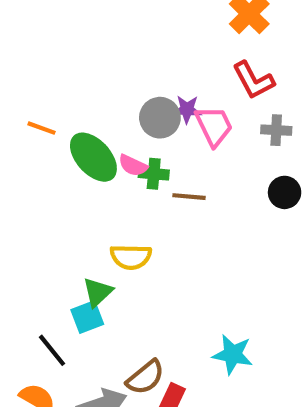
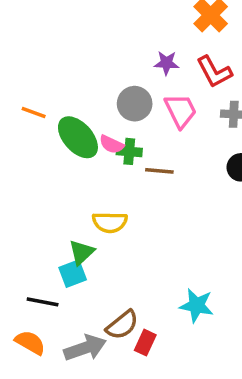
purple star: (187, 109) -> (166, 63), moved
black line: (52, 350) -> (43, 302), turned -40

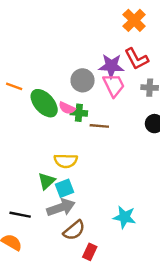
purple star: (166, 63) -> (111, 66), moved, size x1.5
cyan square: (73, 274) -> (65, 188), moved
red rectangle: (145, 343) -> (90, 252), moved
gray arrow: (85, 348) -> (61, 208), moved

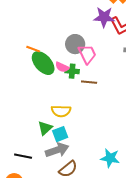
purple star: (111, 66) -> (104, 17), moved
pink trapezoid: (114, 85) -> (87, 54), moved
orange line: (14, 86) -> (33, 49), moved

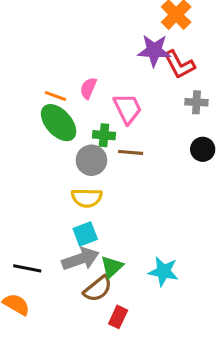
gray circle: (75, 44) -> (91, 160), moved
orange line: (33, 49) -> (55, 96), moved
pink semicircle: (62, 67) -> (88, 88), moved, turned 88
green triangle: (45, 128) -> (112, 267), moved

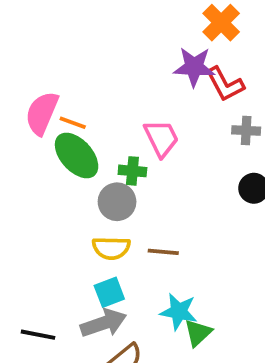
pink semicircle: (88, 88) -> (42, 113), moved, size x1.6
brown line: (131, 152) -> (163, 252), moved
green triangle: (112, 267) -> (198, 333), moved
cyan star: (164, 271) -> (179, 312), moved

